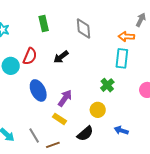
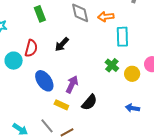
orange arrow: (126, 36) -> (106, 17), moved
yellow circle: (98, 110) -> (132, 74), moved
yellow rectangle: (59, 119) -> (61, 105), moved
black semicircle: (85, 134) -> (89, 102), moved

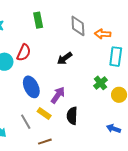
black arrow: (62, 44) -> (65, 58), moved
black semicircle: (89, 102) -> (72, 116), turned 132
gray line: (47, 126) -> (26, 122), moved

